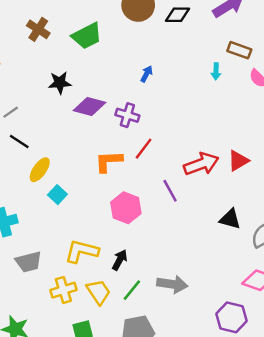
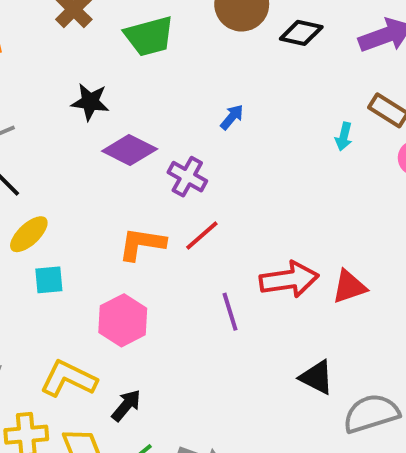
cyan square: (57, 195) -> (49, 280), turned 30
pink hexagon: (126, 208) -> (123, 320), moved

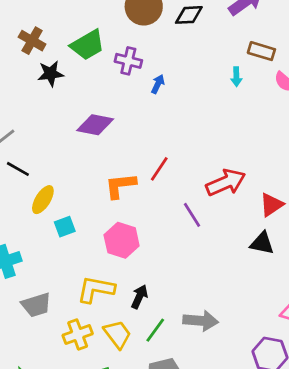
black star: (90, 102) -> (51, 74), moved
purple cross: (187, 177) -> (128, 61), moved
red triangle: (349, 287) -> (271, 205), moved

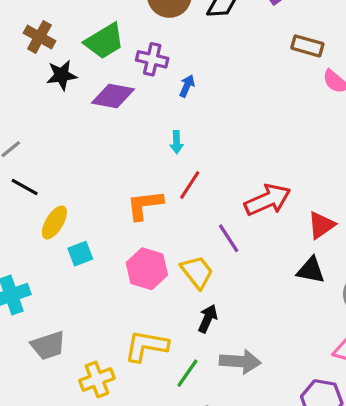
cyan arrow: (236, 77) -> (177, 142), moved
purple diamond: (95, 125) -> (113, 96), moved
yellow L-shape: (96, 289) -> (146, 346), moved
black arrow: (139, 297) -> (208, 319), moved
yellow trapezoid: (117, 334) -> (197, 272), moved

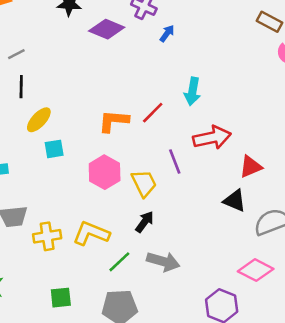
cyan arrow: (177, 142) -> (192, 91), moved, size x1.5
black line: (25, 187) -> (21, 87), turned 50
yellow cross: (97, 379) -> (47, 236), moved

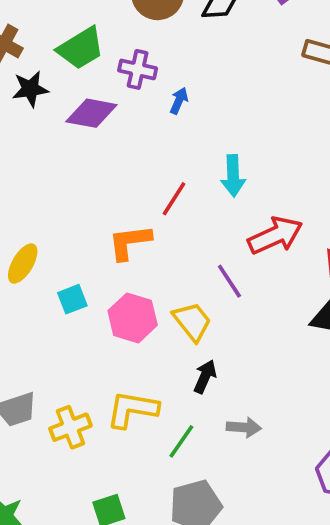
red line: (153, 113) -> (174, 199), moved
cyan square: (54, 149) -> (72, 299), moved
gray arrow: (163, 261) -> (244, 427), size x0.7

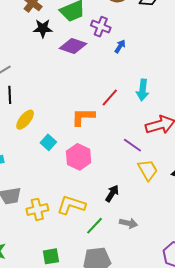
purple line: (229, 281) -> (132, 145), turned -30
cyan square: (72, 299) -> (48, 142), turned -35
yellow trapezoid: (192, 321) -> (148, 170), moved

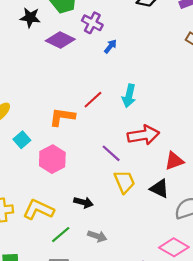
black arrow: (112, 193) -> (83, 202), turned 66

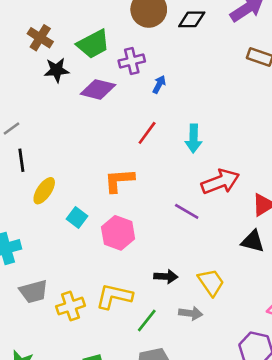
purple cross: (92, 23) -> (132, 61), turned -30
red line: (93, 100) -> (147, 133), moved
yellow trapezoid: (124, 182) -> (211, 282), moved

